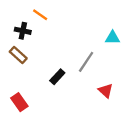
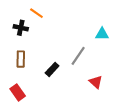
brown rectangle: (18, 55) -> (21, 59), moved, turned 49

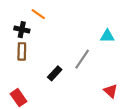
brown rectangle: (21, 59) -> (22, 51), moved
red triangle: (96, 82) -> (111, 91), moved

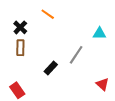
orange line: (38, 14) -> (48, 14), moved
black cross: (22, 30) -> (20, 27), turned 32

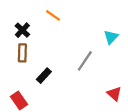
cyan triangle: (99, 33) -> (111, 37), turned -48
black rectangle: (51, 68) -> (44, 76), moved

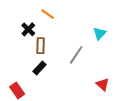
black cross: (22, 30) -> (28, 29), moved
brown rectangle: (22, 53) -> (41, 46), moved

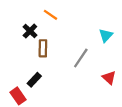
black rectangle: (40, 68) -> (34, 80), moved
red triangle: (103, 84) -> (109, 78), moved

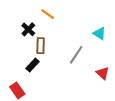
cyan triangle: (106, 35) -> (100, 33), turned -40
black rectangle: (34, 80) -> (32, 65), moved

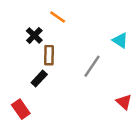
red triangle: (103, 73) -> (124, 102), moved

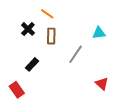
cyan triangle: (120, 40) -> (99, 33), turned -40
brown rectangle: (49, 55) -> (51, 36), moved

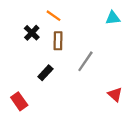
cyan triangle: (99, 33) -> (113, 18), moved
black rectangle: (32, 64) -> (45, 73), moved

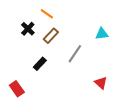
cyan triangle: (113, 18) -> (102, 34), moved
brown rectangle: (58, 41) -> (51, 36), turned 42

